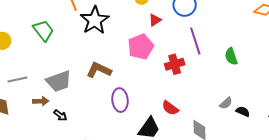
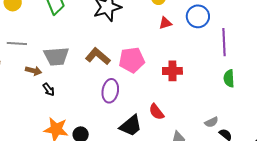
purple line: (195, 41) -> (224, 42), moved
pink pentagon: (141, 47) -> (132, 60), moved

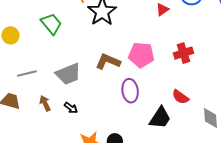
pink pentagon: (132, 60) -> (141, 55), turned 30
brown arrow: (34, 71) -> (45, 103), moved, turned -112

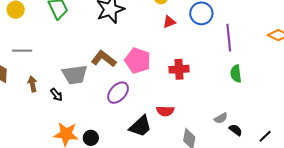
gray trapezoid: (68, 74) -> (75, 75), moved
purple ellipse: (130, 91) -> (118, 93), turned 35
red semicircle: (180, 97) -> (165, 111), turned -48

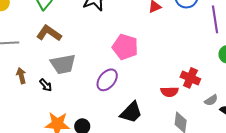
brown L-shape: (104, 59) -> (49, 33), moved
red cross: (179, 69) -> (190, 78), moved, turned 30
red semicircle: (165, 111) -> (170, 92), moved

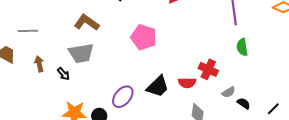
brown L-shape: (49, 33) -> (87, 23), moved
purple ellipse: (107, 80) -> (123, 97), moved
black trapezoid: (131, 112) -> (158, 86), moved

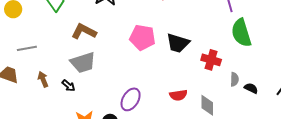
green semicircle: (242, 47) -> (241, 33), size x1.6
red semicircle: (187, 83) -> (178, 95), moved
black trapezoid: (158, 86) -> (178, 43), moved, turned 70
gray semicircle: (229, 92) -> (234, 79), turned -48

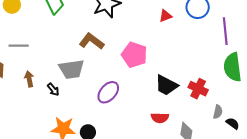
brown L-shape: (84, 31) -> (91, 41), moved
black trapezoid: (178, 43) -> (166, 85), moved
purple ellipse: (131, 99) -> (108, 92), moved

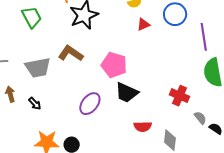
gray trapezoid: (71, 69) -> (38, 68), moved
black trapezoid: (166, 85) -> (127, 93), moved
gray semicircle: (218, 112) -> (200, 118), turned -48

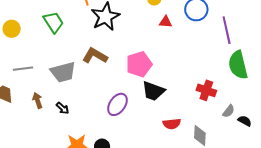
red triangle: (143, 24) -> (165, 22), turned 32
pink pentagon: (114, 65) -> (139, 64), turned -30
gray semicircle: (200, 118) -> (229, 111), turned 80

